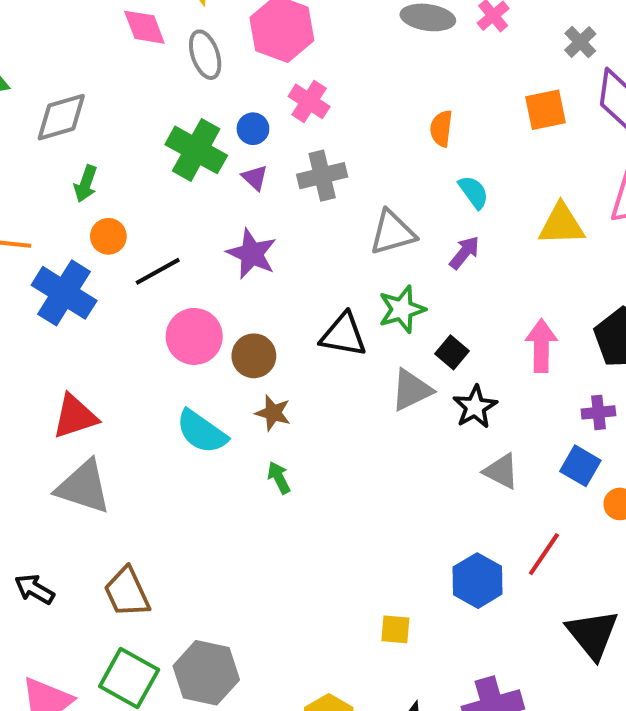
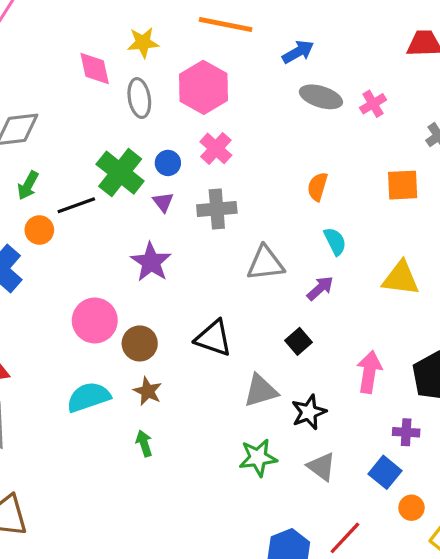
black line: (158, 271) -> (76, 205), moved
green star: (402, 309) -> (258, 458), moved
black square: (452, 352) -> (298, 341), moved
cyan semicircle: (202, 432) -> (89, 397), turned 117

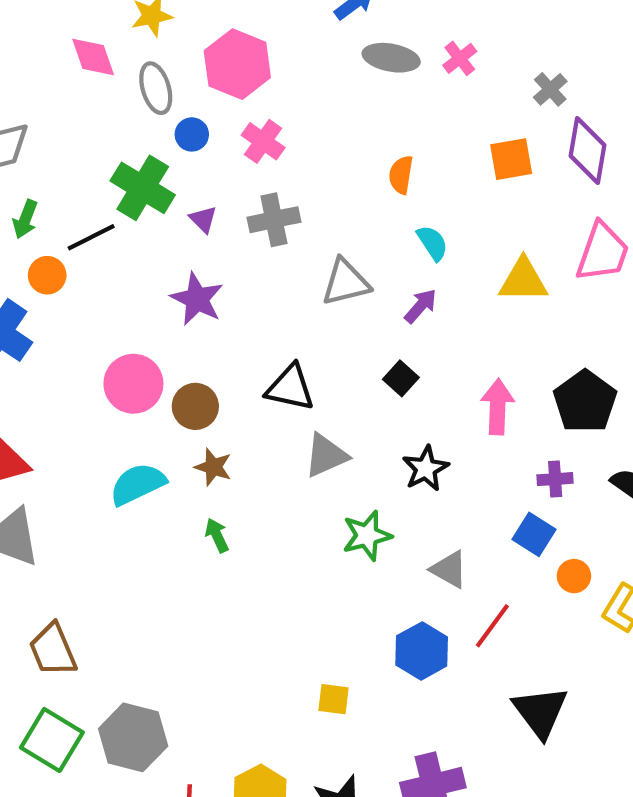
blue circle: (168, 163) -> (192, 134), moved
gray triangle: (261, 391) -> (326, 455), moved
gray triangle: (321, 467) -> (449, 569), moved

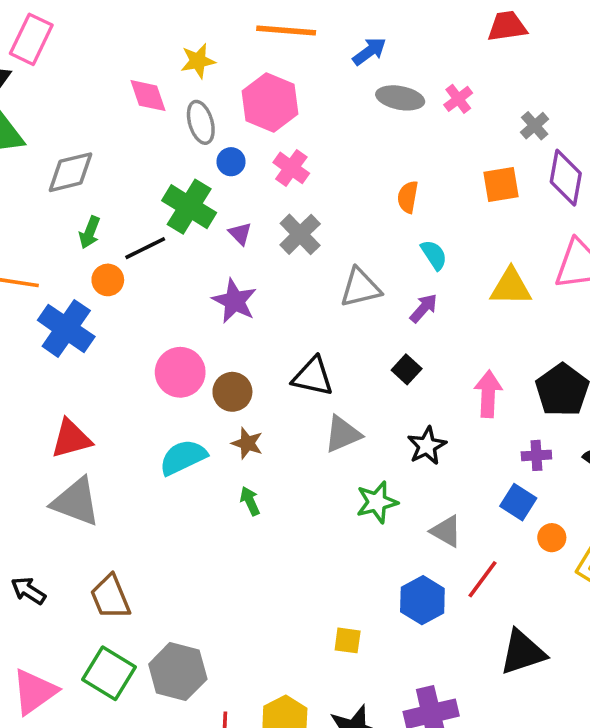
gray cross: (274, 220) -> (300, 234), turned -33
black triangle: (540, 712) -> (523, 652), turned 48

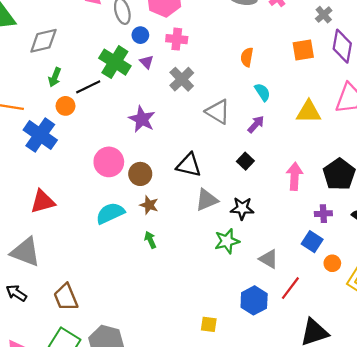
pink cross: (291, 168) -> (177, 39), turned -30
purple triangle: (240, 234) -> (147, 62), moved
gray triangle: (360, 288) -> (218, 112), turned 44
black star: (427, 446) -> (242, 208), moved, turned 30
gray triangle: (76, 502) -> (25, 252), moved

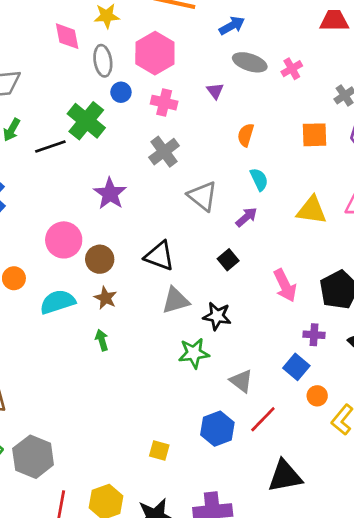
purple triangle: (147, 62) -> (215, 91), moved
orange circle: (66, 106) -> (14, 278), moved
pink arrow: (295, 176) -> (285, 285), turned 144

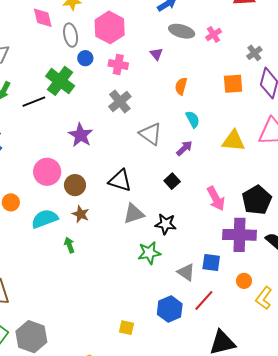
purple cross: (314, 335) -> (239, 235), size x2.0
green arrow: (102, 340) -> (69, 245), moved
blue square: (296, 367) -> (211, 263), moved, turned -30

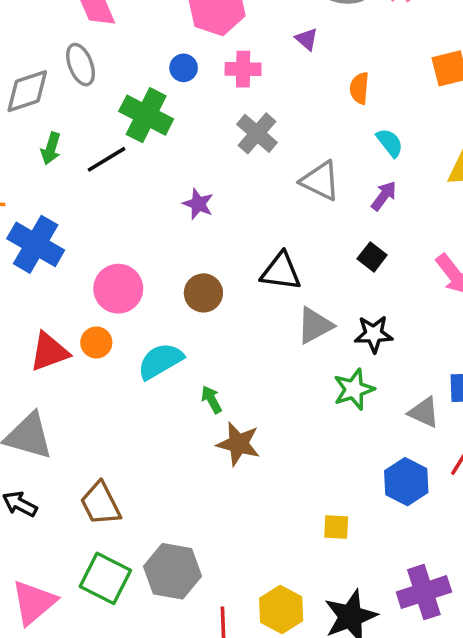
gray ellipse: (71, 35) -> (81, 65), moved
purple star: (81, 135) -> (198, 204), size x0.7
pink circle: (47, 172) -> (118, 289), moved
brown star: (81, 214) -> (238, 444), moved, size x1.4

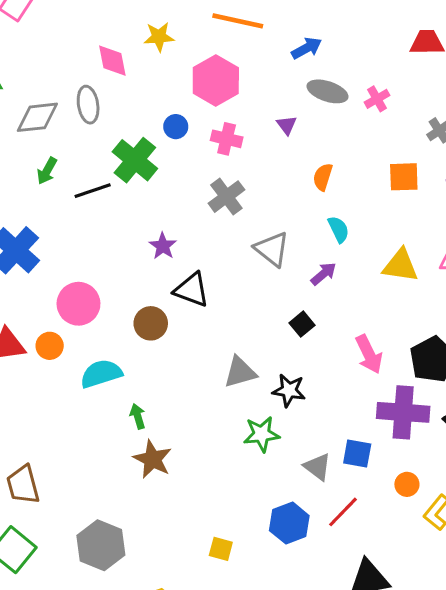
black triangle: (281, 272) -> (192, 290), moved
gray hexagon: (172, 571) -> (101, 545), moved

